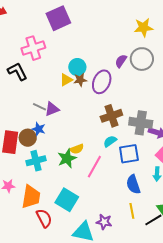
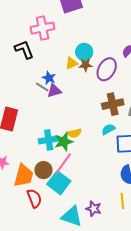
blue star: (39, 129) -> (49, 78), moved
brown circle: (28, 138) -> (43, 170), moved
cyan cross: (36, 161) -> (49, 140), moved
pink line: (94, 167) -> (63, 164), moved

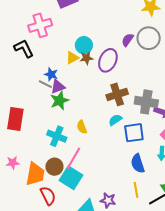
yellow semicircle: (74, 133) -> (82, 127), turned 88
cyan cross: (49, 140) -> (57, 136), turned 36
green star: (64, 141) -> (59, 101), moved

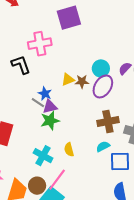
cyan circle: (84, 45) -> (101, 68), moved

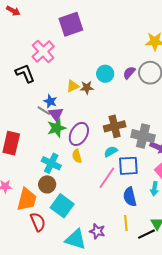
pink cross: (40, 44) -> (43, 52), turned -30
purple ellipse: (103, 86) -> (79, 134), moved
purple triangle: (50, 107) -> (56, 114), turned -49
pink line: (57, 180) -> (107, 178), moved
brown circle: (37, 186) -> (47, 184), moved

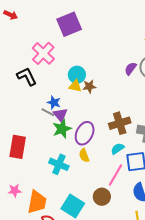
cyan circle: (105, 74) -> (77, 75), moved
yellow triangle: (73, 86) -> (75, 86), turned 40
brown circle: (47, 184) -> (102, 197), moved

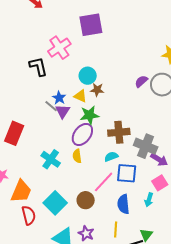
yellow triangle: (75, 86) -> (80, 96), moved
green star: (62, 129) -> (89, 115), moved

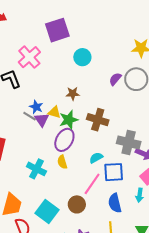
cyan circle: (88, 76) -> (82, 57), moved
yellow triangle: (80, 96) -> (54, 112), moved
brown cross: (119, 132) -> (98, 120), moved, turned 30

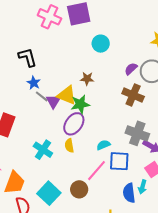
pink cross: (29, 57) -> (49, 17), moved, turned -30
blue star: (36, 107) -> (34, 83), moved
yellow triangle: (54, 112) -> (67, 95), size x1.5
brown cross: (98, 120) -> (133, 95), moved
blue semicircle: (115, 203) -> (129, 193), moved

